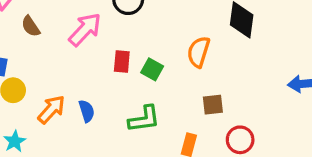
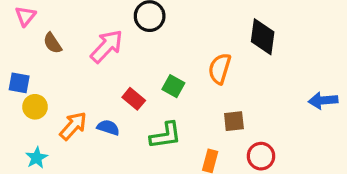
red rectangle: (122, 61) -> (134, 99), moved, turned -55
blue semicircle: (87, 111) -> (108, 127), turned -55

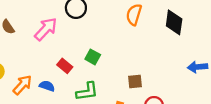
black diamond: (263, 37) -> (174, 22), moved
orange semicircle: (220, 69) -> (134, 15), moved

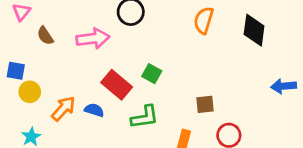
pink arrow: (46, 29) -> (93, 39), turned 40
red rectangle: (65, 66) -> (117, 85), size x1.5

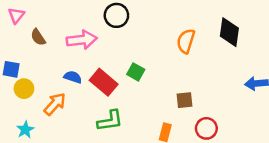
orange semicircle: (204, 20) -> (186, 41), moved
blue semicircle: (94, 110) -> (73, 77), moved
green L-shape: (145, 117) -> (110, 121), moved

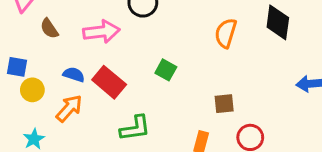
blue semicircle: (73, 77) -> (74, 75), moved
red rectangle: (104, 82) -> (109, 82), moved

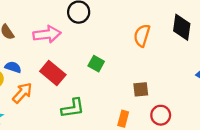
blue semicircle: (74, 75) -> (13, 67), moved

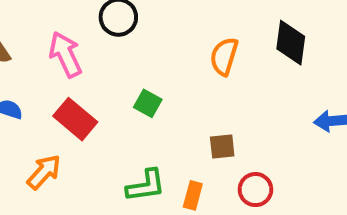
pink arrow: (47, 34) -> (65, 54), turned -108
orange arrow: (22, 93) -> (44, 172), moved
green L-shape: (73, 108) -> (146, 186), moved

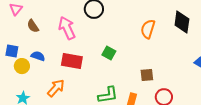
red rectangle: (75, 119) -> (72, 61), turned -30

